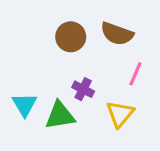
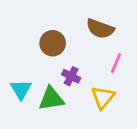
brown circle: (71, 37) -> (53, 43), moved

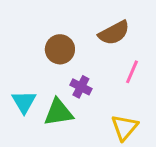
brown semicircle: (100, 29) -> (114, 33), turned -48
yellow triangle: (103, 97) -> (125, 127), moved

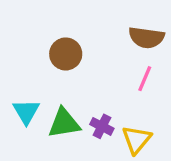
brown semicircle: (114, 33) -> (146, 38), moved, turned 36
purple cross: (81, 87) -> (102, 126), moved

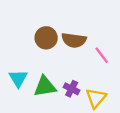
brown semicircle: (146, 38) -> (74, 40), moved
pink line: (145, 79) -> (102, 55), turned -60

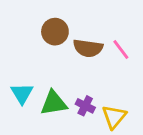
brown circle: (46, 38) -> (55, 32), moved
pink line: (102, 55) -> (121, 49), moved

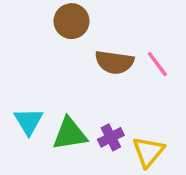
brown circle: (55, 32) -> (71, 21), moved
purple cross: (85, 106) -> (111, 137), turned 36

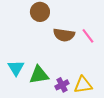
purple cross: (111, 137) -> (62, 85), moved
yellow triangle: (148, 152) -> (83, 85), turned 42

